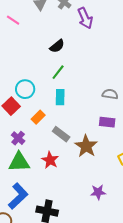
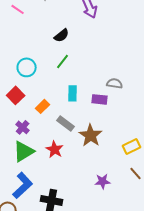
cyan circle: (25, 89) -> (27, 67), moved
cyan rectangle: (60, 97) -> (73, 93), moved
purple rectangle: (107, 122) -> (100, 99), moved
green triangle: (19, 162) -> (24, 151), turned -30

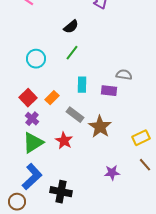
red square: (16, 95) -> (28, 98), moved

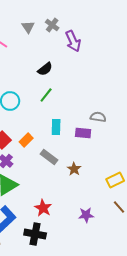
brown star: (100, 127) -> (74, 169), size x0.6
red star: (64, 141) -> (43, 208), moved

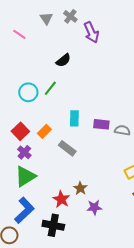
green line: (46, 95) -> (50, 88), moved
gray semicircle: (98, 117) -> (122, 130), moved
brown star: (74, 169) -> (80, 188), moved
purple star: (86, 215) -> (94, 207), moved

